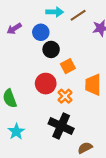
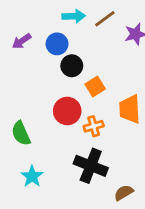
orange cross: (65, 96) -> (94, 126), turned 32

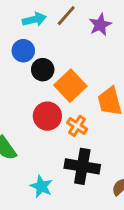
orange square: (95, 87) -> (70, 86), size x1.5
orange cross: (94, 126) -> (77, 126), turned -30
cyan star: (32, 176) -> (41, 186), moved

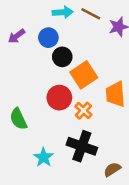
brown line: (66, 16) -> (91, 14), turned 66

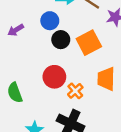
purple arrow: (17, 36) -> (16, 30), moved
orange square: (84, 75) -> (89, 43), moved

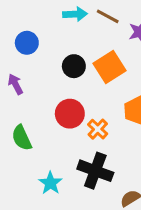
blue circle: (50, 21) -> (27, 43), moved
purple arrow: (16, 30) -> (15, 84), moved, turned 98

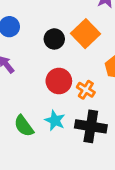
green semicircle: (22, 138) -> (24, 126), moved
cyan star: (50, 183) -> (55, 121), moved

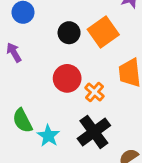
cyan star: (55, 121) -> (48, 136), moved
black cross: (91, 126) -> (94, 132), turned 36

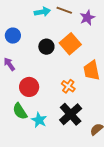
red circle: (67, 78) -> (29, 87), moved

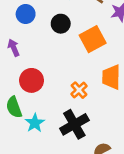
black circle: (46, 47) -> (61, 24), moved

